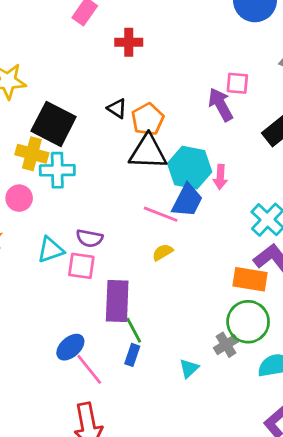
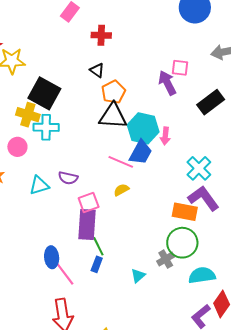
black triangle: (117, 108) -> (97, 70), moved
pink square: (81, 266) -> (89, 202), moved, turned -30
blue ellipse: (70, 347) -> (52, 257), turned -55

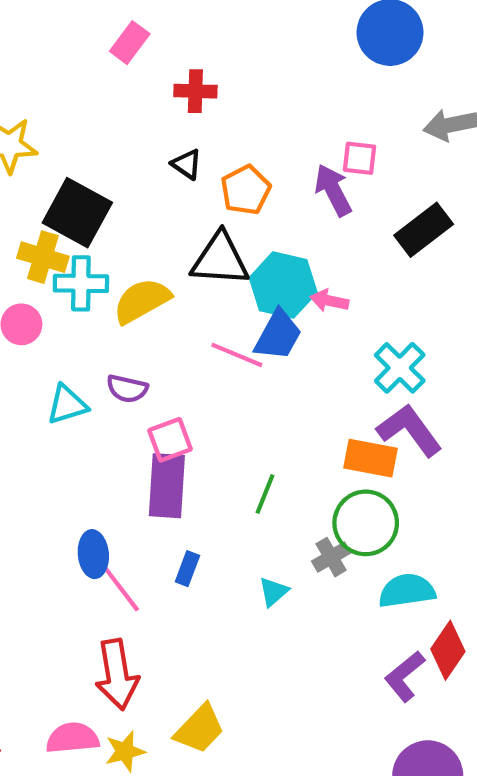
orange pentagon: (113, 92) -> (246, 190), moved
pink arrow: (165, 136) -> (329, 301), turned 96
yellow semicircle: (121, 190) -> (142, 301), moved, size x1.8
green line: (98, 246) -> (265, 494), moved, turned 48

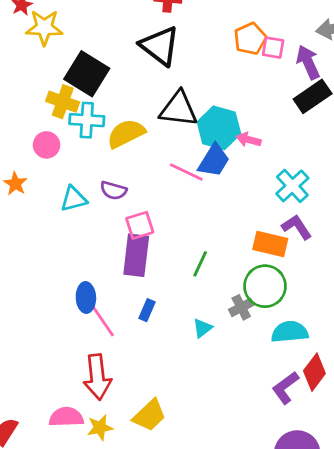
black triangle: (187, 164) -> (160, 46), size x2.0
orange pentagon: (246, 190) -> (250, 39), moved
purple arrow: (333, 190) -> (308, 62), moved
purple L-shape: (409, 430) -> (297, 227), size x0.7

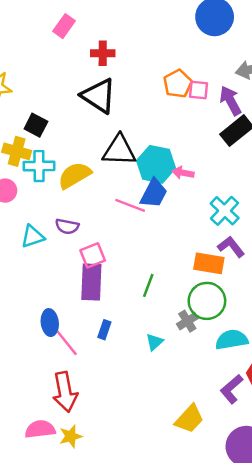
black square: (87, 74) -> (36, 125), size x0.6
yellow trapezoid: (149, 415) -> (189, 419), moved

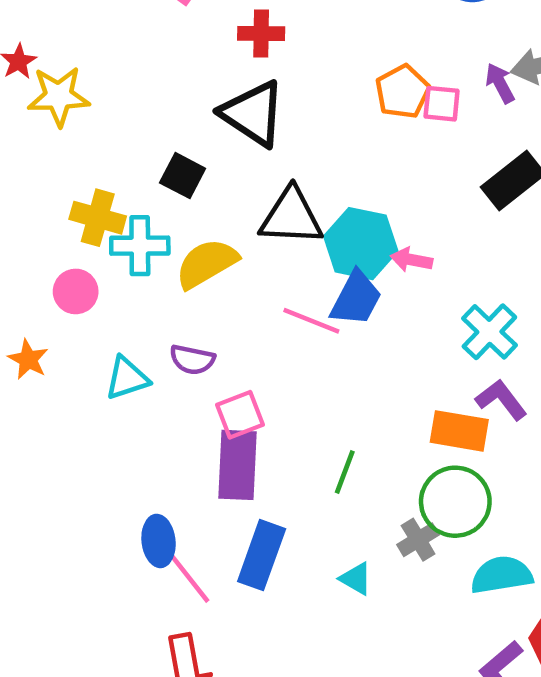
purple arrow: (230, 101) -> (500, 83), moved, size x0.7
black square: (36, 125) -> (183, 176), moved
blue rectangle: (104, 330) -> (262, 555), size x1.8
cyan triangle: (154, 342) -> (356, 579), turned -48

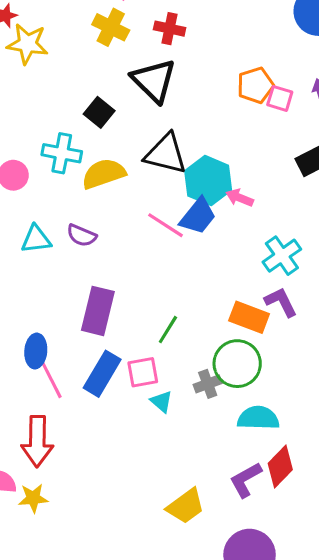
yellow cross: (98, 218) -> (111, 27), moved
pink square: (240, 415) -> (143, 372), moved

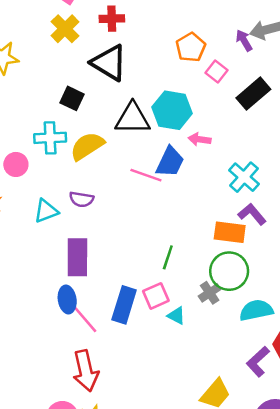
yellow cross: (111, 27) -> (65, 29), turned 32
pink square: (280, 98) -> (216, 71), moved, turned 35
cyan hexagon: (208, 181) -> (172, 110), moved
purple rectangle: (98, 311) -> (77, 257), moved

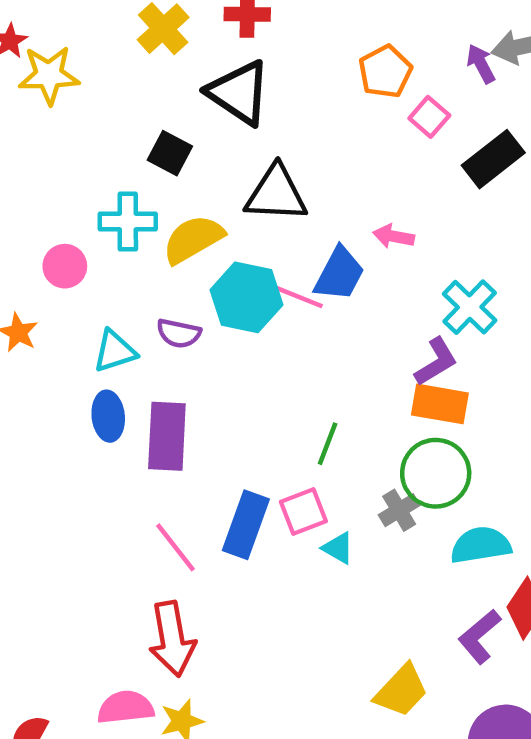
cyan hexagon: (172, 110) -> (246, 297), moved
purple L-shape: (252, 214) -> (436, 362), moved, turned 96
blue ellipse: (67, 300) -> (108, 416), moved

